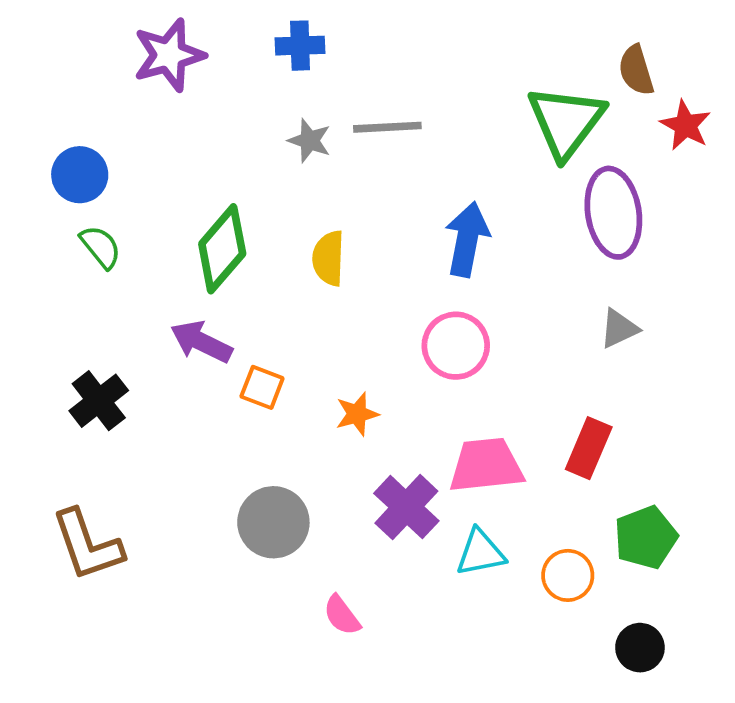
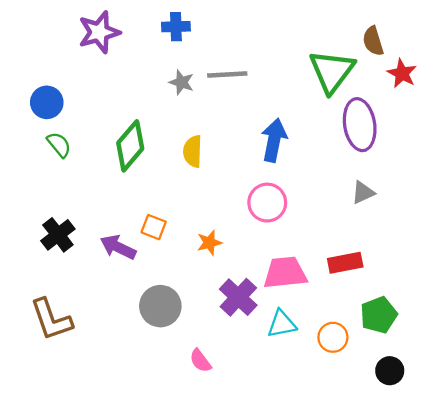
purple arrow: (201, 342) -> (118, 247), moved
red rectangle: (589, 448) -> (345, 263), turned 56
black circle: (640, 648) -> (390, 371), moved

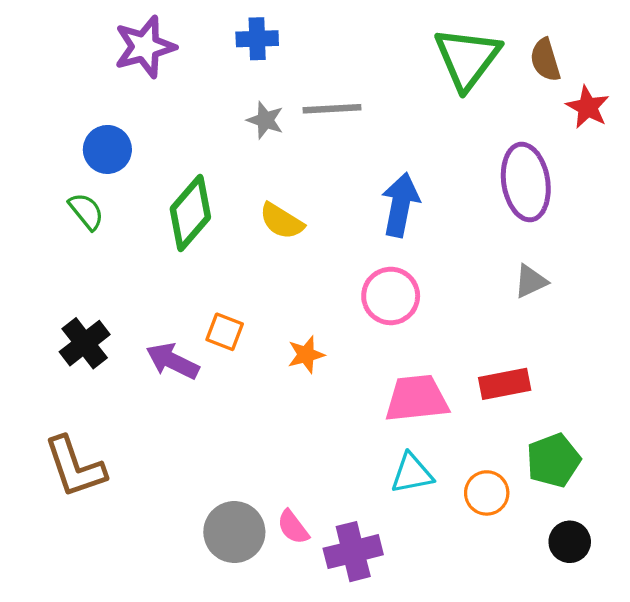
green triangle: (332, 71) -> (467, 58), moved
blue circle: (47, 102) -> (107, 149), moved
yellow semicircle: (193, 151) -> (282, 221), turned -60
purple cross: (238, 297) -> (353, 552), moved, turned 33
gray circle: (160, 306) -> (234, 532), moved

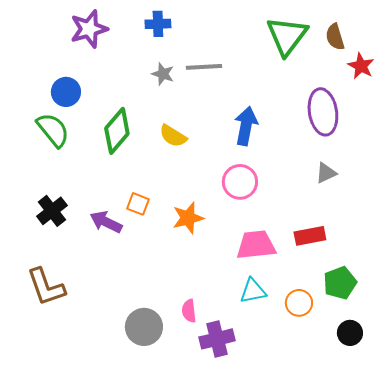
green semicircle: (86, 211) -> (53, 130), size x1.5
orange star: (306, 355) -> (188, 218), size x1.4
pink semicircle: (293, 527) -> (189, 311), moved, turned 30

